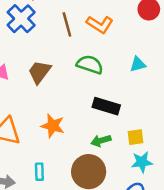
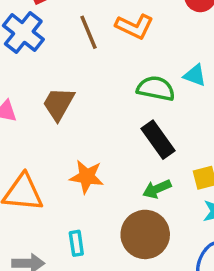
cyan triangle: (138, 64) -> (195, 75), turned 42
green semicircle: (90, 65) -> (156, 89), moved
black rectangle: (106, 106) -> (158, 140), turned 45

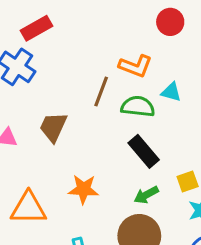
orange L-shape: (134, 26) -> (135, 66), moved
brown line: (88, 32) -> (101, 91), moved, turned 48

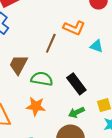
green semicircle: (138, 106) -> (42, 79), moved

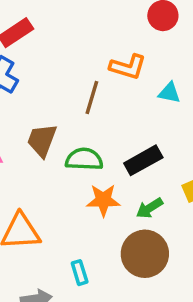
black rectangle: (76, 84) -> (143, 160), turned -75
orange star: (36, 106) -> (103, 200), moved

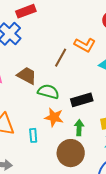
brown trapezoid: (42, 140) -> (27, 76), turned 85
green arrow: (149, 208) -> (79, 128), turned 112
cyan rectangle: (80, 273) -> (33, 135), moved

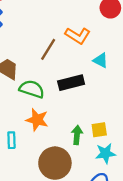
black rectangle: (82, 100) -> (71, 83), moved
green arrow: (79, 128) -> (77, 135), moved

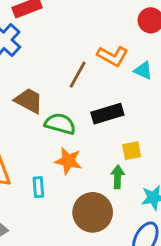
cyan triangle: (101, 60) -> (143, 70), moved
yellow square: (99, 130) -> (132, 151), moved

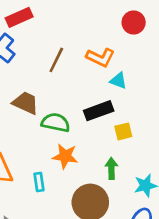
cyan triangle: (143, 70) -> (118, 81), moved
brown line: (78, 75) -> (56, 60), moved
yellow square: (132, 151) -> (123, 131), moved

